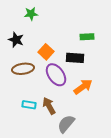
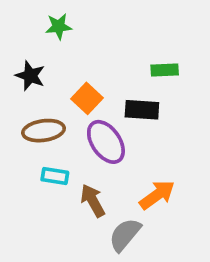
orange arrow: (83, 87) -> (157, 195), moved
cyan rectangle: (29, 105) -> (55, 176), moved

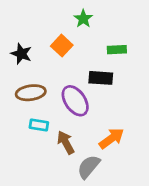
green star: (59, 26) -> (83, 19), moved, turned -30
orange square: (87, 98) -> (62, 46), moved

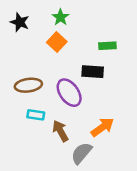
green star: (83, 19) -> (60, 17), moved
black star: (21, 54) -> (20, 22), moved

